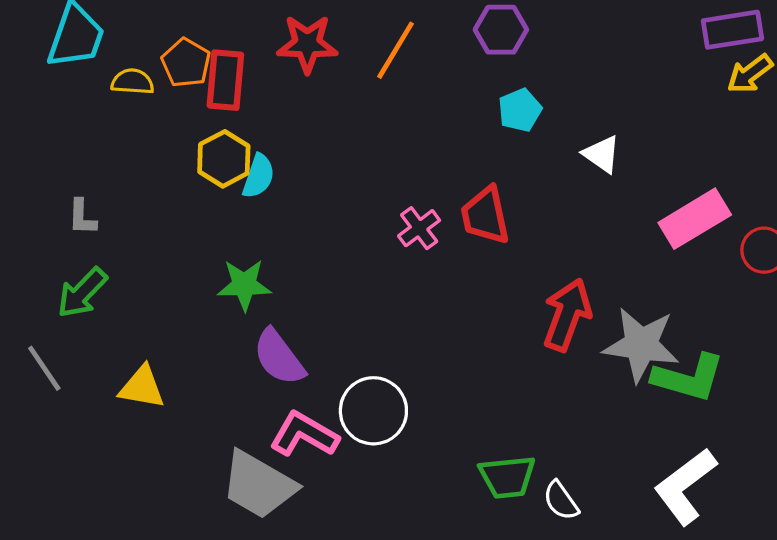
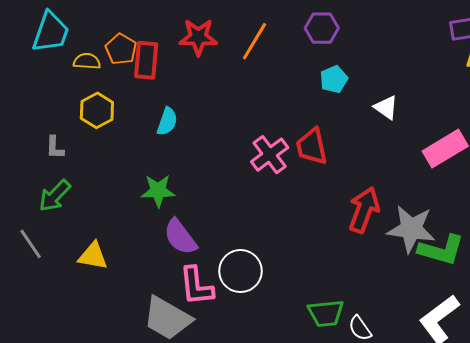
yellow hexagon: (224, 159) -> (97, 110), moved
pink cross: (419, 228) -> (270, 155), size x1.4
pink L-shape: (304, 434) -> (196, 286), turned -126

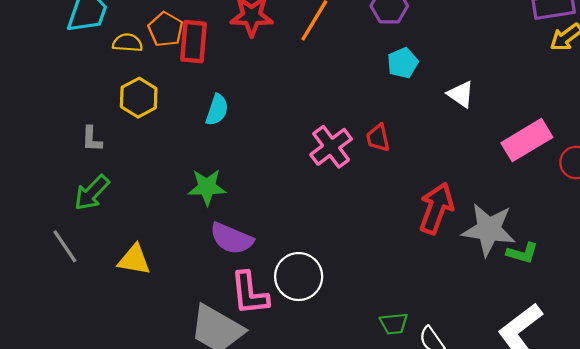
red trapezoid: (312, 147) -> (378, 138), size x0.7
purple semicircle: (180, 237) -> (232, 239), turned -30
green L-shape: (441, 250) -> (522, 253), size x0.6
green trapezoid: (326, 313) -> (394, 324), size x0.7

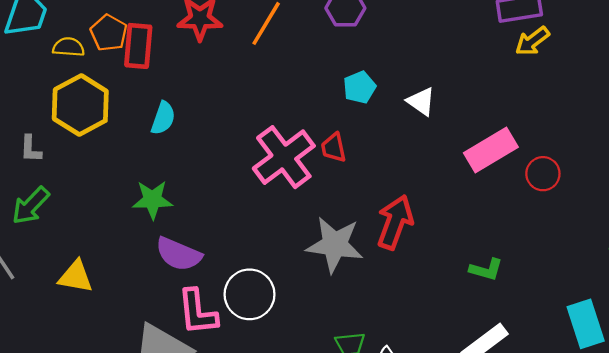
cyan pentagon: (403, 63) -> (360, 87), moved
yellow hexagon: (139, 98) -> (80, 105), size x1.4
pink cross: (331, 147) -> (284, 157), size x1.4
gray star: (489, 230) -> (335, 245), moved

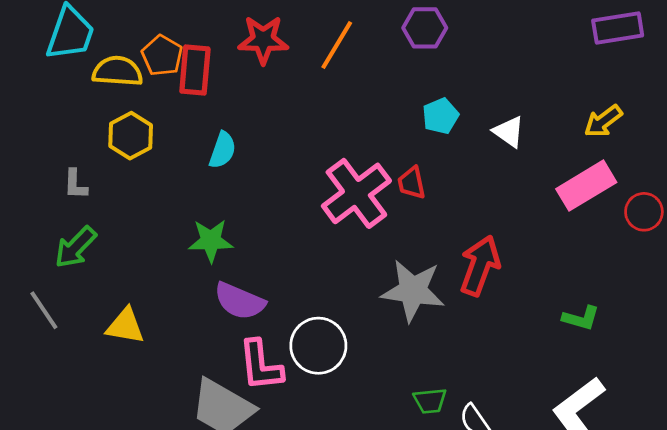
yellow arrow: (532, 41) -> (603, 121), moved
yellow semicircle: (68, 47) -> (117, 71), size x1.4
yellow hexagon: (80, 105) -> (131, 136), size x0.7

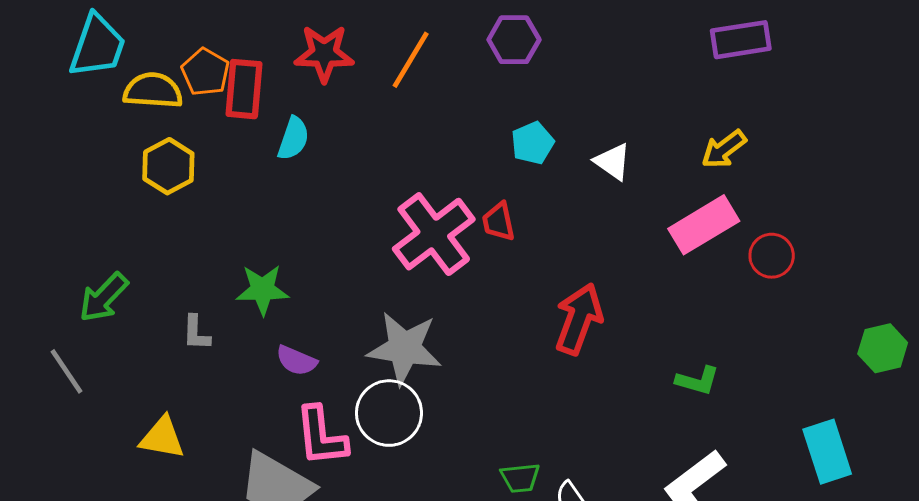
cyan semicircle: (223, 150) -> (293, 138), moved
gray L-shape: (75, 184) -> (196, 333), moved
gray star: (413, 291) -> (404, 348), moved
purple semicircle: (240, 301) -> (296, 361), size x0.7
yellow triangle: (125, 326) -> (162, 438), moved

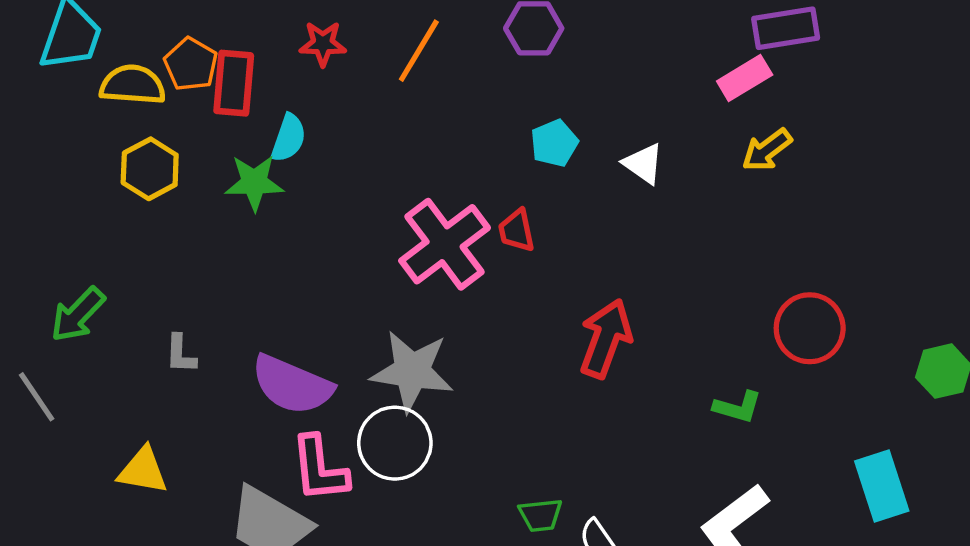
red star: (324, 54) -> (323, 44), size x0.7
pink rectangle: (704, 225) -> (745, 78), moved, size x0.7
red circle: (772, 256) -> (810, 328), moved, size x1.4
green star: (262, 290) -> (254, 183), moved
purple semicircle: (296, 361) -> (292, 385), size x1.8

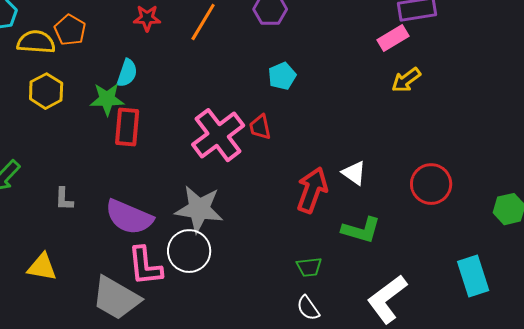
red rectangle: (234, 83) -> (127, 127), moved
white triangle: (643, 164) -> (354, 173), moved
green L-shape: (738, 407) -> (361, 230), moved, size x1.4
green trapezoid: (541, 515) -> (309, 267), moved

